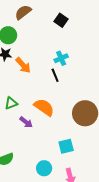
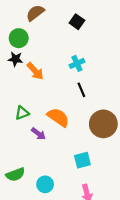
black line: (55, 75) -> (81, 90), moved
cyan circle: (44, 168) -> (45, 184), moved

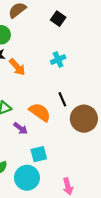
black line: (81, 90) -> (62, 99), moved
cyan square: (82, 160) -> (39, 154), moved
cyan circle: (45, 184) -> (27, 178), size x1.5

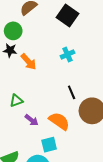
black square: (58, 19) -> (67, 16), size x1.5
orange semicircle: (40, 112) -> (59, 121), moved

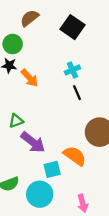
black line: (72, 92) -> (77, 93), moved
purple arrow: (32, 120) -> (33, 142), size x1.6
orange semicircle: (59, 121) -> (75, 156), moved

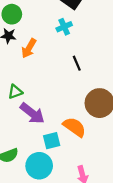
cyan cross: (72, 70) -> (64, 27), moved
orange arrow: (30, 78) -> (29, 48), turned 72

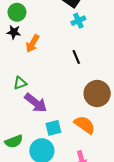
cyan cross: (64, 27) -> (78, 21), moved
orange semicircle: (74, 127) -> (85, 125), moved

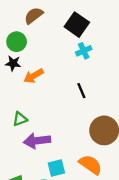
orange arrow: (33, 44) -> (34, 76), turned 30
purple arrow: (36, 103) -> (37, 141), turned 135

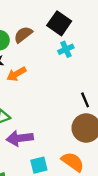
brown semicircle: (34, 16) -> (23, 35), moved
black line: (81, 91) -> (85, 100), moved

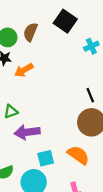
brown semicircle: (23, 35) -> (30, 32), turned -30
cyan cross: (66, 49) -> (91, 46), moved

